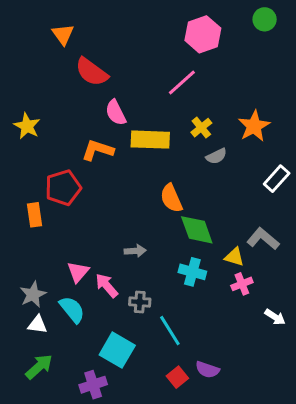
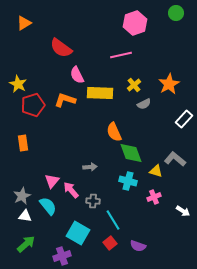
orange triangle: (63, 34) -> (24, 23), moved, turned 35
pink line: (182, 82) -> (121, 55), turned 30
red pentagon: (63, 188) -> (33, 105), moved
pink cross: (242, 284) -> (154, 197), moved
red square: (177, 377) -> (110, 243), moved

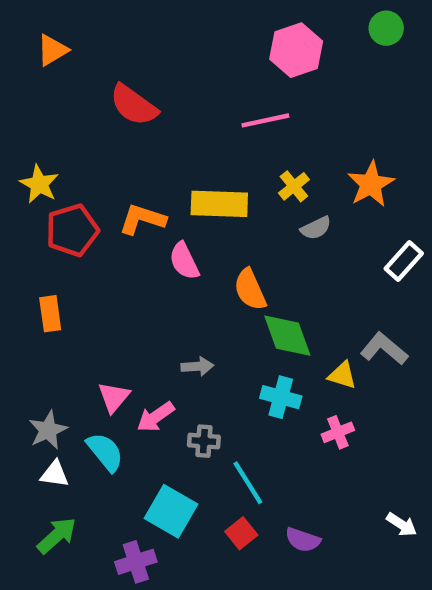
pink semicircle: (77, 75) -> (184, 261), moved
pink arrow: (71, 190) -> (156, 417), turned -84
white arrow: (183, 211) -> (402, 524), moved

